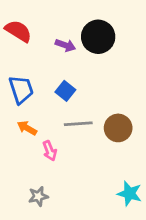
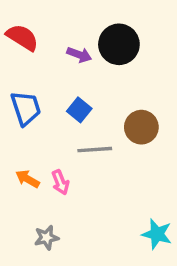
orange arrow: (27, 128) -> (27, 179), moved
brown circle: (118, 128) -> (141, 127), moved

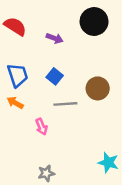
black circle: (119, 44) -> (94, 22), moved
orange arrow: (27, 179) -> (15, 103), moved
gray star: (46, 238) -> (46, 173), moved

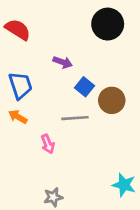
purple arrow: (55, 38) -> (63, 62), moved
blue square: (55, 76) -> (85, 87), moved

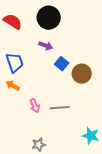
black circle: (108, 24) -> (49, 18), moved
gray line: (75, 118) -> (60, 108), moved

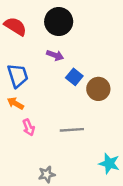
pink arrow: (35, 106) -> (29, 127), moved

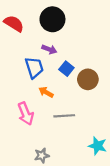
blue trapezoid: (18, 76) -> (34, 68), moved
orange arrow: (15, 103) -> (46, 92), moved
pink arrow: (29, 127) -> (26, 114), size x1.5

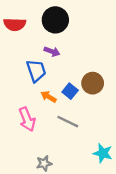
red semicircle: (14, 24) -> (15, 24), turned 150
blue square: (66, 69) -> (70, 91), moved
gray line: (64, 116) -> (68, 122), turned 30

